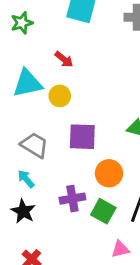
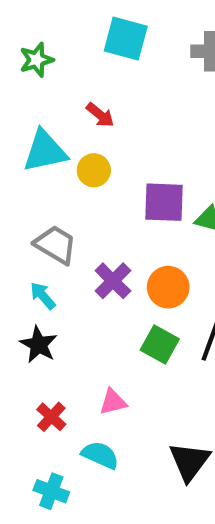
purple square: (82, 137) -> (164, 202), moved
purple cross: (72, 199) -> (113, 281), moved, turned -35
pink triangle: (120, 249) -> (113, 402), moved

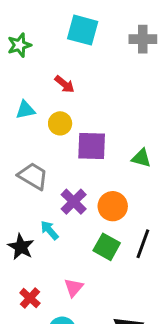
cyan triangle: (45, 151) -> (25, 110), size x0.6
purple square: (164, 202) -> (92, 146), moved
cyan arrow: (43, 296) -> (50, 230), moved
pink triangle: (113, 402) -> (74, 287), turned -35

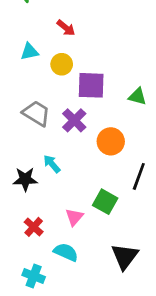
purple cross: (74, 202) -> (74, 120), moved
black star: (21, 247) -> (25, 179), turned -30
green square: (107, 247) -> (105, 202), moved

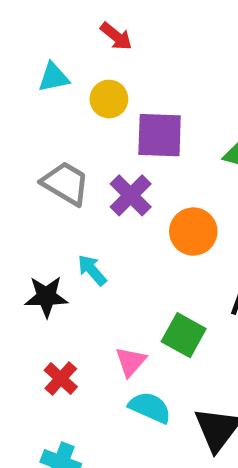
cyan semicircle: (66, 252) -> (150, 407), moved

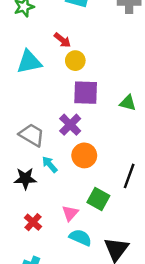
cyan triangle: (54, 77) -> (29, 62), size x1.5
yellow circle: (109, 99) -> (75, 61), moved
gray trapezoid: (66, 183) -> (32, 135), moved
orange circle: (193, 232) -> (84, 155), moved

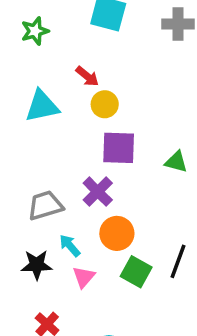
gray trapezoid: (32, 135) -> (45, 205), turned -48
green square: (98, 199) -> (136, 272), moved
pink triangle: (70, 213) -> (84, 277), moved

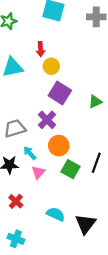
red arrow: (87, 76) -> (41, 49), turned 48
purple square: (119, 148) -> (60, 93), turned 30
green triangle: (176, 162) -> (95, 102), turned -40

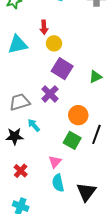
orange circle: (59, 146) -> (78, 115), moved
pink triangle: (38, 172) -> (55, 162), moved
cyan semicircle: (56, 214) -> (58, 183), turned -126

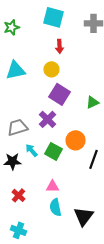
red arrow: (44, 27) -> (60, 46), moved
green square: (72, 140) -> (54, 151), moved
pink triangle: (55, 162) -> (52, 186), turned 48

